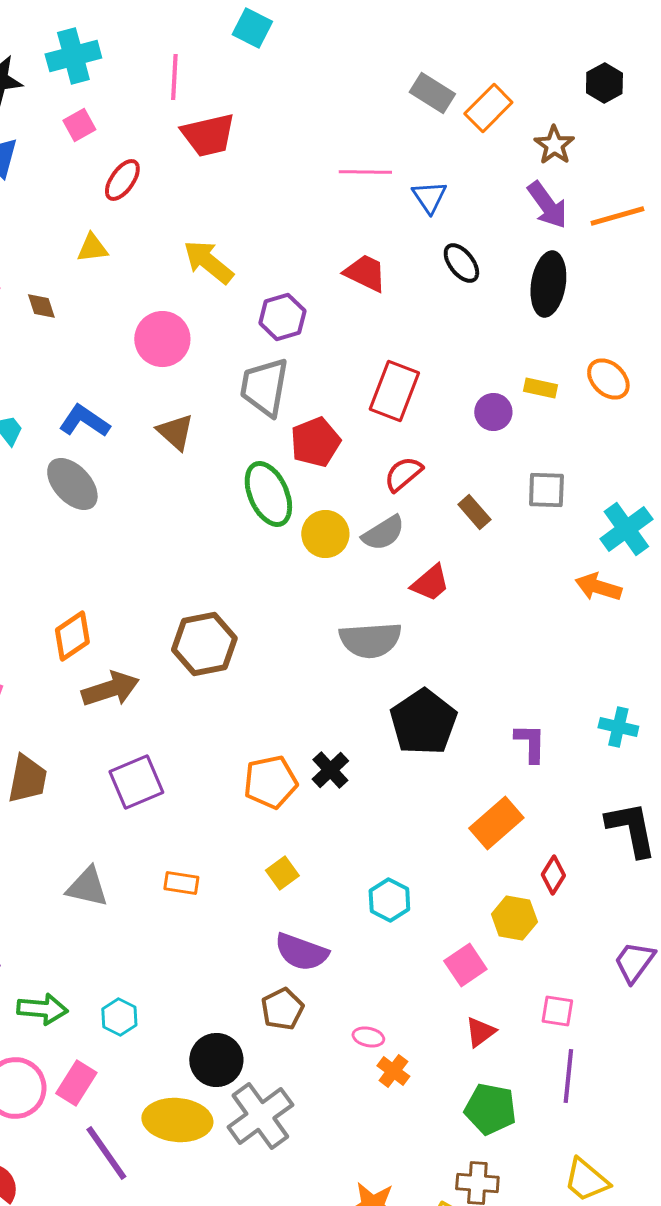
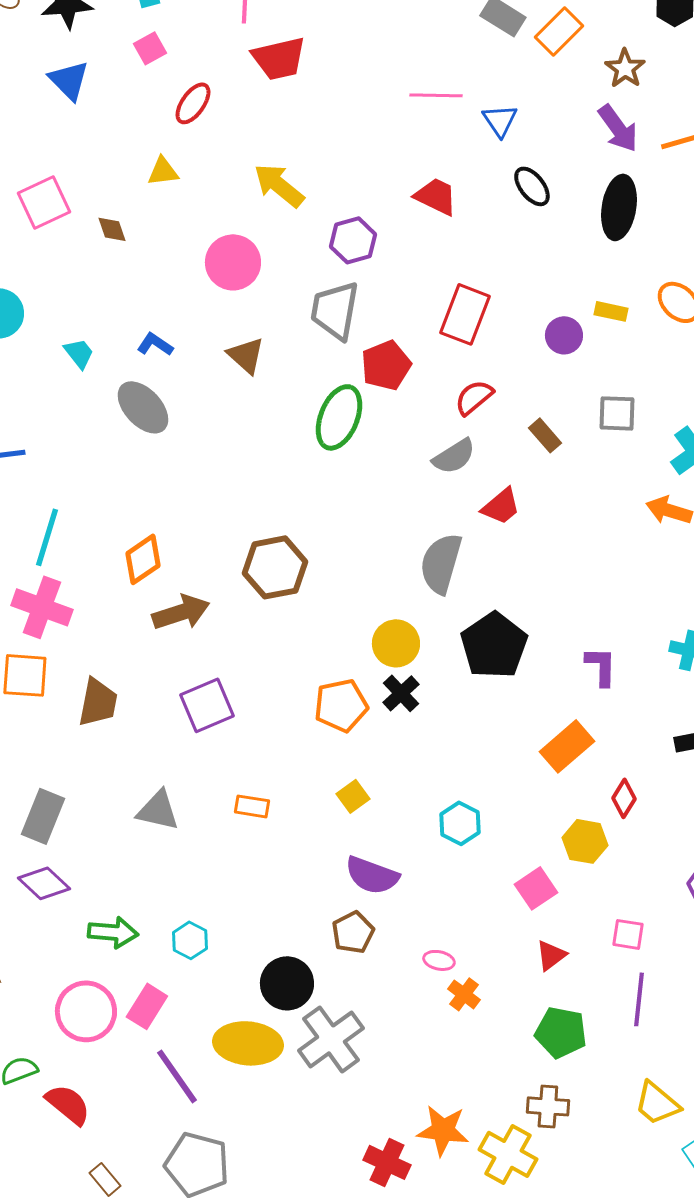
blue L-shape: (84, 421) -> (155, 344), size x0.7
green ellipse: (268, 494) -> (339, 417), turned 46
yellow circle: (325, 534) -> (396, 643), moved
gray semicircle: (370, 640) -> (441, 563), turned 110

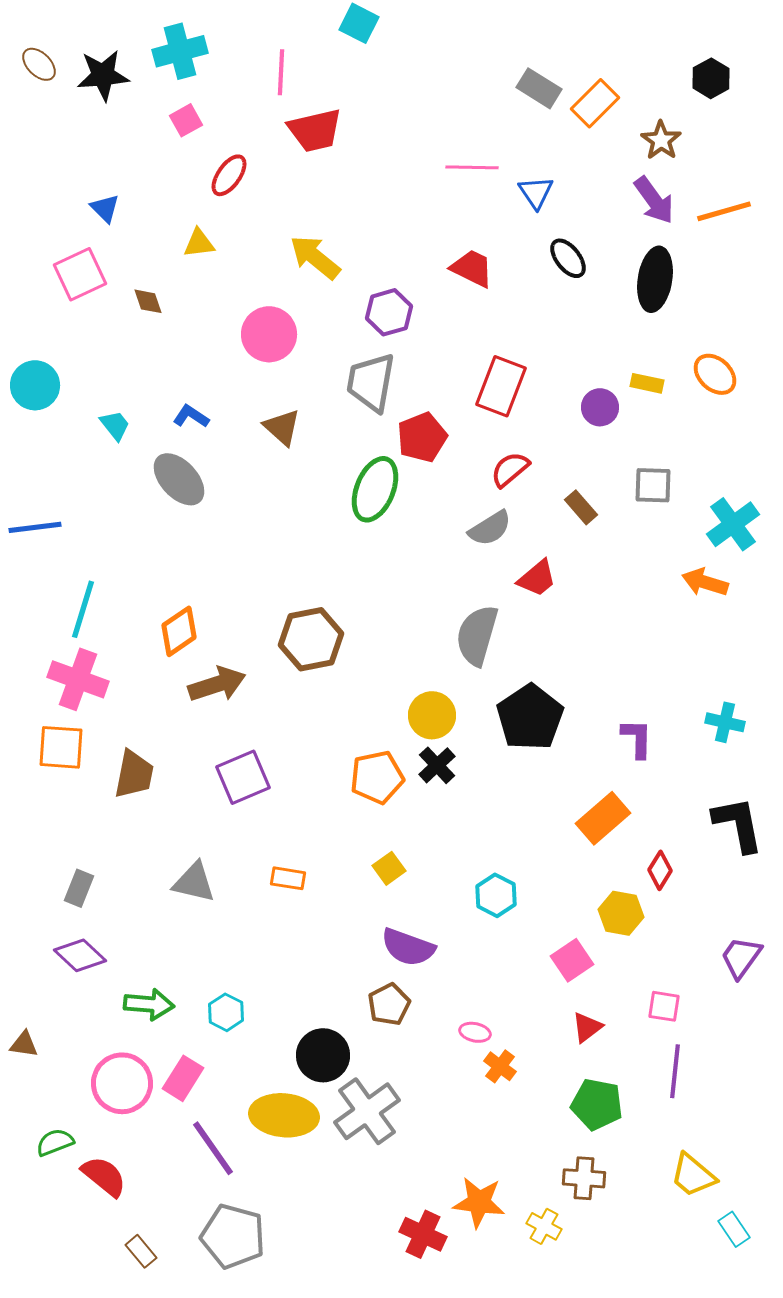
blue triangle: (69, 80) -> (105, 208), moved, size x0.7
gray rectangle: (43, 816) -> (79, 888), size x0.7
yellow cross: (508, 1154) -> (544, 1226), size x0.6

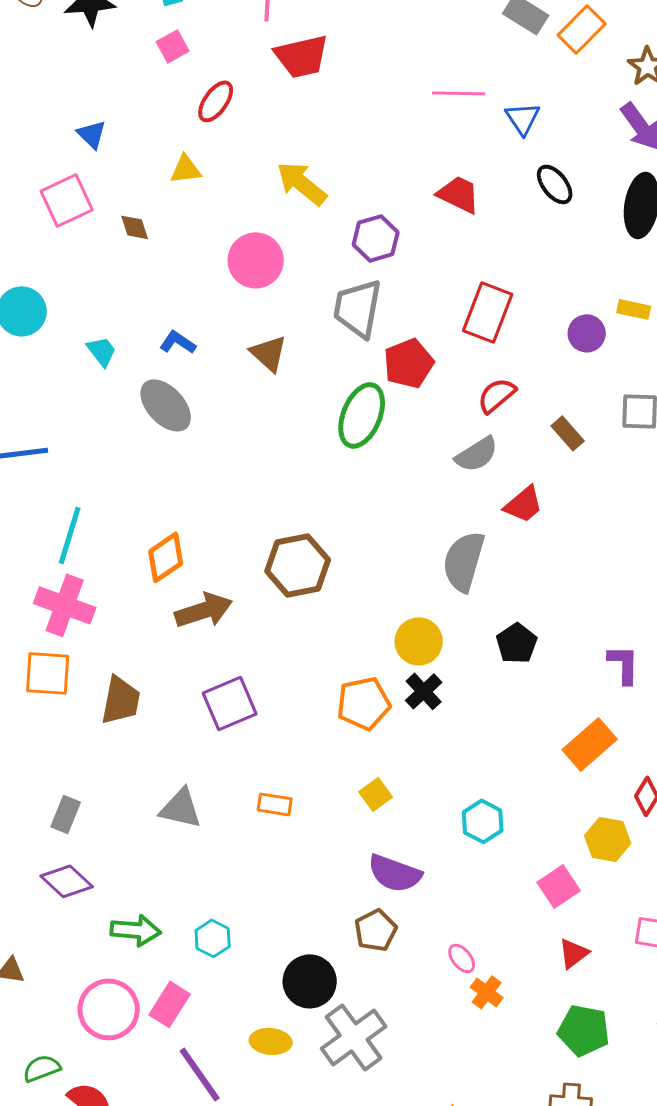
black pentagon: (530, 717) -> (517, 643), size x0.6
pink ellipse: (475, 1032) -> (462, 958), turned 40
yellow ellipse: (284, 1115) -> (271, 1041), size x0.6

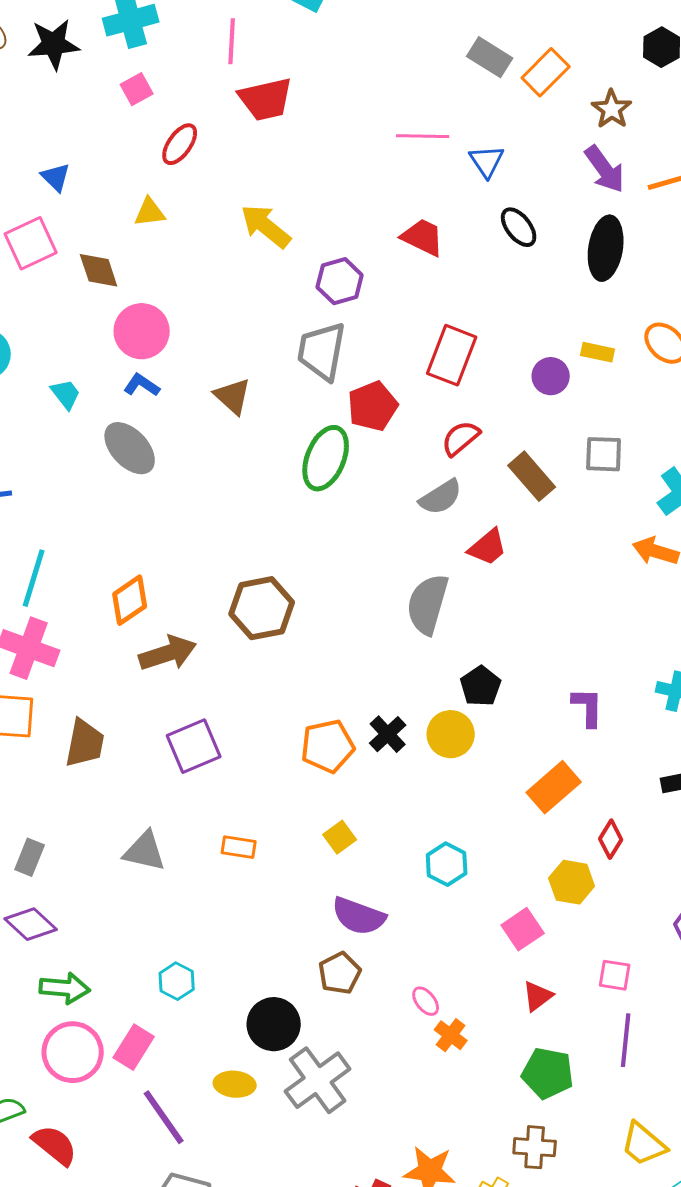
brown diamond: (135, 227) -> (99, 270), size x1.4
pink circle: (256, 260) -> (142, 331), moved
brown rectangle: (568, 433) -> (532, 476), size x1.4
yellow circle: (419, 641) -> (451, 734), moved
green arrow: (136, 930) -> (65, 988), moved

